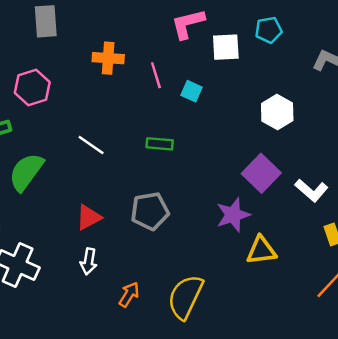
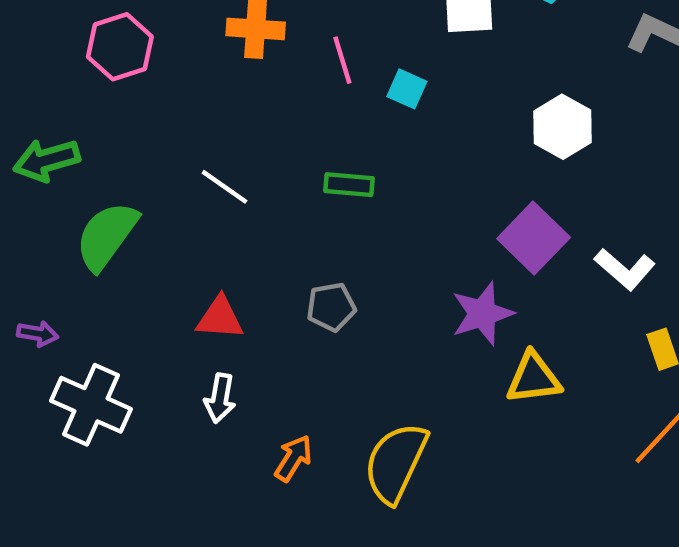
pink hexagon: (32, 87) -> (120, 47), moved
gray pentagon: (150, 211) -> (331, 307), size x0.7
red triangle: (89, 217) -> (220, 318), turned 32

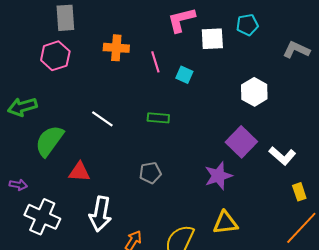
red triangle: (220, 318) -> (79, 172), moved
yellow triangle: (534, 378) -> (225, 223), moved
white arrow: (220, 398) -> (100, 214), size x1.6

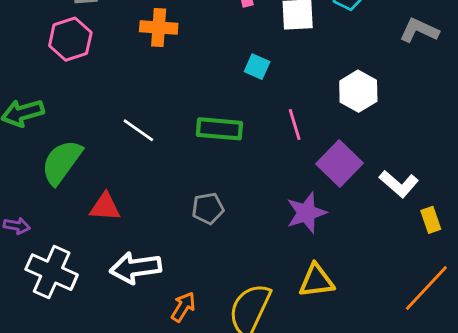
pink line: (155, 62) -> (295, 124), moved
green rectangle: (158, 118) -> (219, 129), size x1.4
yellow rectangle: (299, 192) -> (431, 220), moved
white arrow: (100, 214) -> (135, 268), turned 72

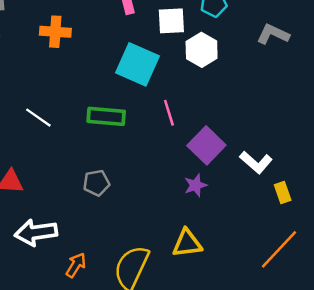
cyan square: (257, 67) -> (138, 64), size x2.0
white hexagon: (358, 91) -> (202, 50), moved
purple star: (306, 213) -> (196, 185), moved, size x0.7

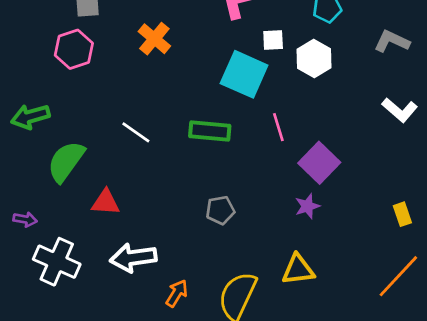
white square: (171, 21) -> (273, 40), moved, size x0.7
orange cross: (55, 32) -> (154, 39), turned 36
white L-shape: (256, 162) -> (400, 110), moved
gray pentagon: (96, 183) -> (220, 210), moved

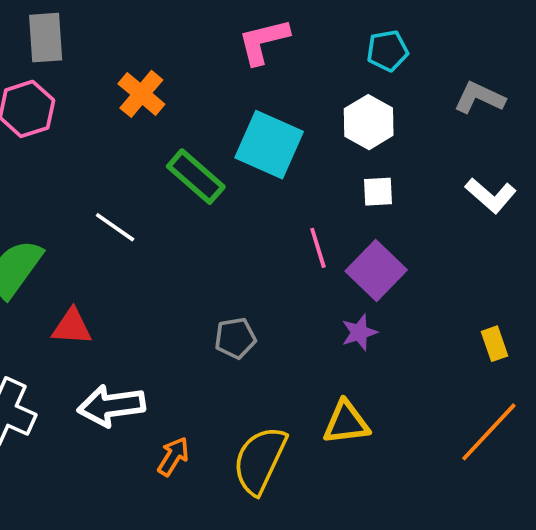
white square: (273, 40) -> (378, 192), moved
pink line: (278, 127) -> (318, 248), moved
green rectangle: (210, 131) -> (196, 177), moved, turned 36

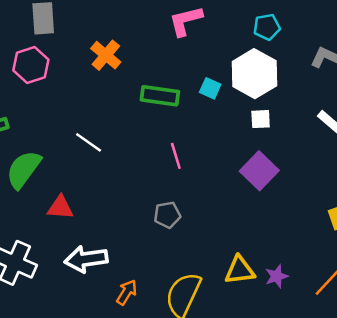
white hexagon: (369, 122) -> (254, 74), size x1.4
cyan square: (269, 145) -> (210, 88), moved, size x0.5
green rectangle: (196, 177) -> (160, 96), moved, turned -33
pink line: (318, 248) -> (176, 156), moved
purple star: (359, 332) -> (277, 276), moved

